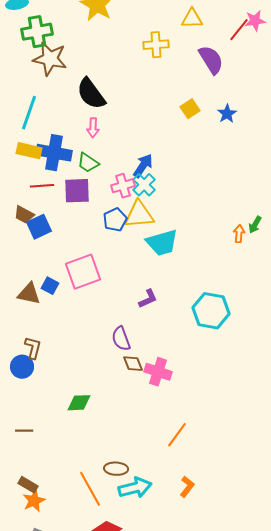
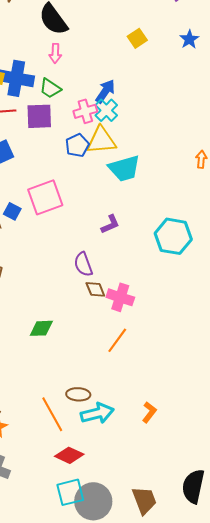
yellow square: (190, 109) -> (137, 38), moved
orange line: (177, 435) -> (117, 340), moved

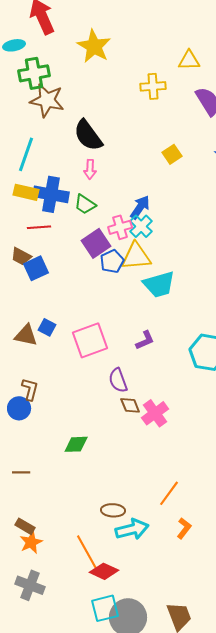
purple square: (39, 116) -> (96, 243), moved, turned -32
pink square: (45, 197) -> (90, 340), moved
pink cross: (120, 297) -> (155, 413), turned 36
orange line: (117, 340) -> (169, 493), moved
orange line: (52, 414) -> (87, 552), moved

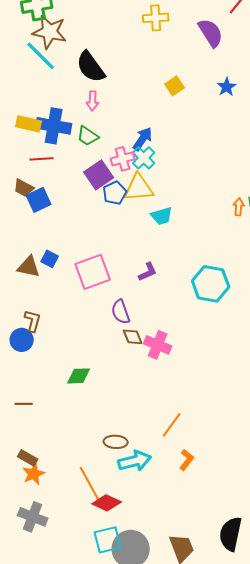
cyan line: (26, 154) -> (41, 56), moved, turned -64
cyan trapezoid: (159, 284) -> (162, 216), size x0.7
pink cross: (155, 413) -> (158, 345), turned -32

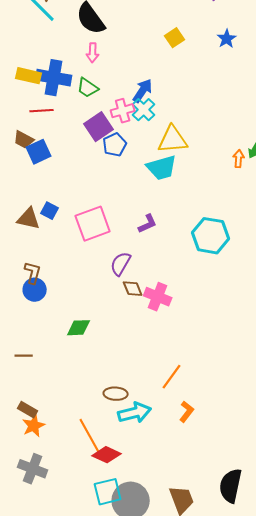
yellow triangle: (139, 188) -> (173, 140), moved
cyan trapezoid: (162, 216) -> (162, 168), size x1.4
purple semicircle: (121, 312) -> (121, 264), turned 50
blue circle: (22, 340) -> (35, 290), moved

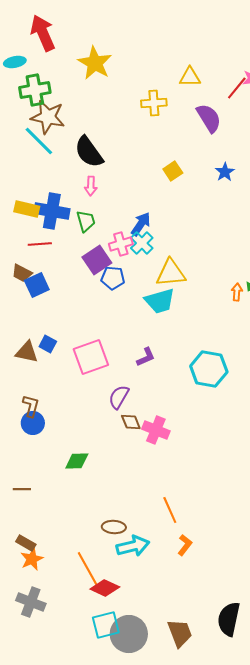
green trapezoid: (88, 88) -> (86, 221), turned -140
blue pentagon: (115, 145) -> (113, 278), turned 30
orange line: (172, 377) -> (170, 510), turned -60

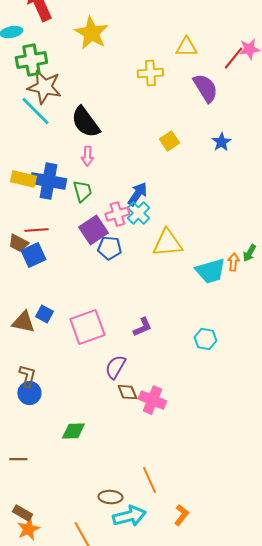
red line: (40, 244) -> (36, 230), moved
cyan trapezoid: (160, 301) -> (210, 271), moved
cyan hexagon: (209, 369) -> (205, 339), size x0.6
orange line: (170, 510) -> (149, 480), moved

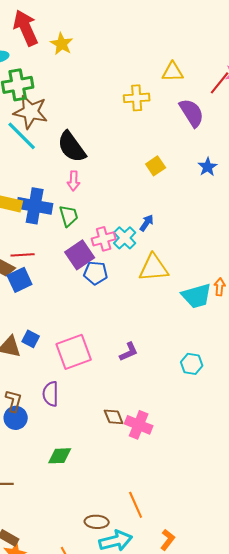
yellow star: (91, 33) -> (62, 44), moved, size x0.7
blue arrow: (137, 194) -> (147, 223), moved, size x0.7
purple semicircle: (115, 367) -> (51, 394), moved, turned -30

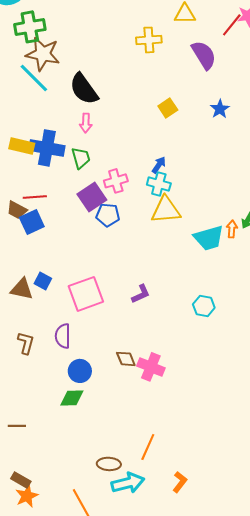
cyan cross: (125, 238) -> (159, 184), moved, turned -30
blue circle: (16, 418) -> (80, 371), moved
orange line: (136, 505) -> (148, 447), turned 48

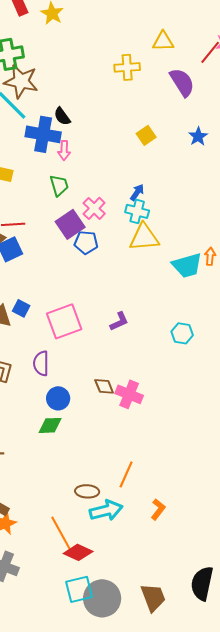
black semicircle: (84, 89) -> (62, 116), size x0.6
blue cross: (47, 148) -> (43, 134), moved
pink cross: (116, 181) -> (94, 208), turned -30

